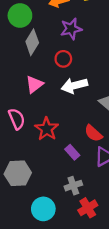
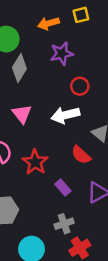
red circle: (63, 59) -> (80, 86), moved
pink triangle: (34, 84) -> (22, 114), turned -30
red semicircle: (93, 133) -> (81, 155), moved

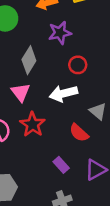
gray diamond: (19, 68) -> (29, 60), moved
red star: (35, 162) -> (32, 124), moved

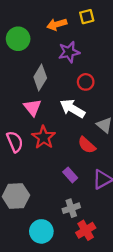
white arrow: (63, 93) -> (72, 109), turned 45

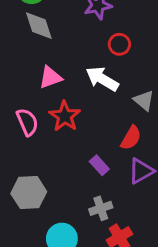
gray diamond: (40, 78) -> (39, 26), moved, turned -50
pink triangle: (32, 107) -> (50, 77), turned 48
red semicircle: (87, 145) -> (131, 138), moved, turned -102

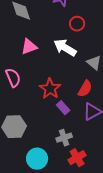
red star: (65, 116) -> (50, 89), moved

